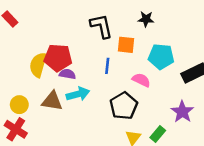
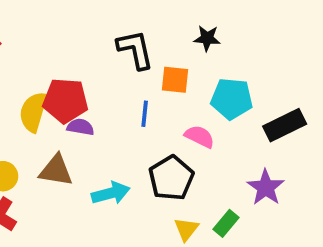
cyan arrow: (78, 94) -> (111, 193), moved

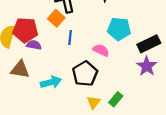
orange square: (175, 80) -> (56, 18), moved, turned 35
purple star: (266, 187) -> (147, 66), moved

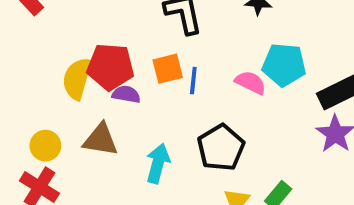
orange square: (56, 18) -> (168, 69), moved, turned 35
pink semicircle: (101, 50) -> (250, 83), moved
cyan arrow: (51, 82) -> (158, 163), turned -60

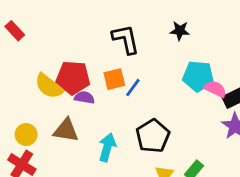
yellow semicircle: (77, 79) -> (49, 86), turned -68
blue line: (193, 81) -> (133, 88), turned 30
pink semicircle: (250, 83) -> (215, 89), moved

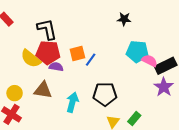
black L-shape: (126, 39) -> (47, 29), moved
black pentagon: (153, 136) -> (105, 94), turned 30

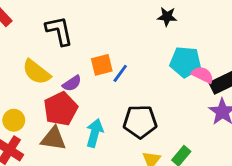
red pentagon: (48, 53) -> (61, 109), moved, turned -30
purple semicircle: (56, 67) -> (72, 83), turned 136
brown triangle: (43, 90) -> (53, 139), moved

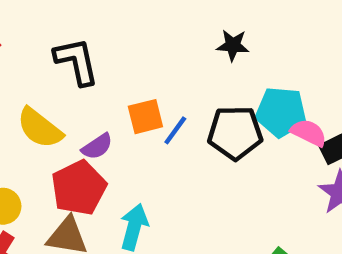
black star: (167, 17) -> (233, 45), moved
black pentagon: (140, 122) -> (235, 133), moved

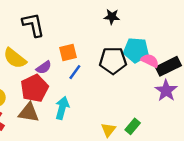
blue line: (175, 130) -> (75, 72), moved

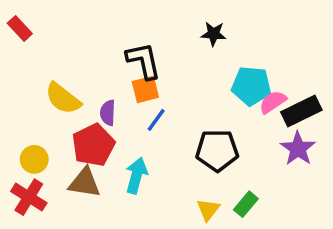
black L-shape: (33, 25) -> (144, 61), moved
black pentagon: (113, 61) -> (217, 150), moved
pink semicircle: (150, 61) -> (273, 102), turned -60
purple semicircle: (44, 67) -> (108, 113), turned 126

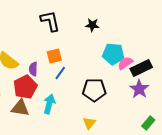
black L-shape: (144, 61) -> (50, 21), moved
green rectangle: (246, 204) -> (148, 123), moved

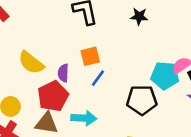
cyan pentagon: (113, 54) -> (165, 76), moved
cyan arrow: (49, 104) -> (84, 118), turned 78

